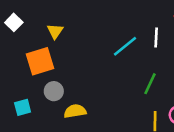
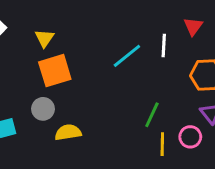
orange square: (40, 61) -> (55, 71), moved
green line: (150, 84) -> (152, 115), moved

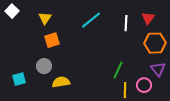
red triangle: (193, 26) -> (148, 18), moved
cyan line: (127, 56) -> (91, 20), moved
orange square: (55, 71) -> (52, 40), size x0.7

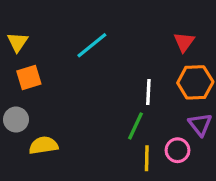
white line: (126, 23) -> (148, 92), moved

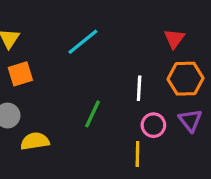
green line: (136, 126) -> (93, 114), moved
pink circle: (177, 150) -> (153, 125), moved

